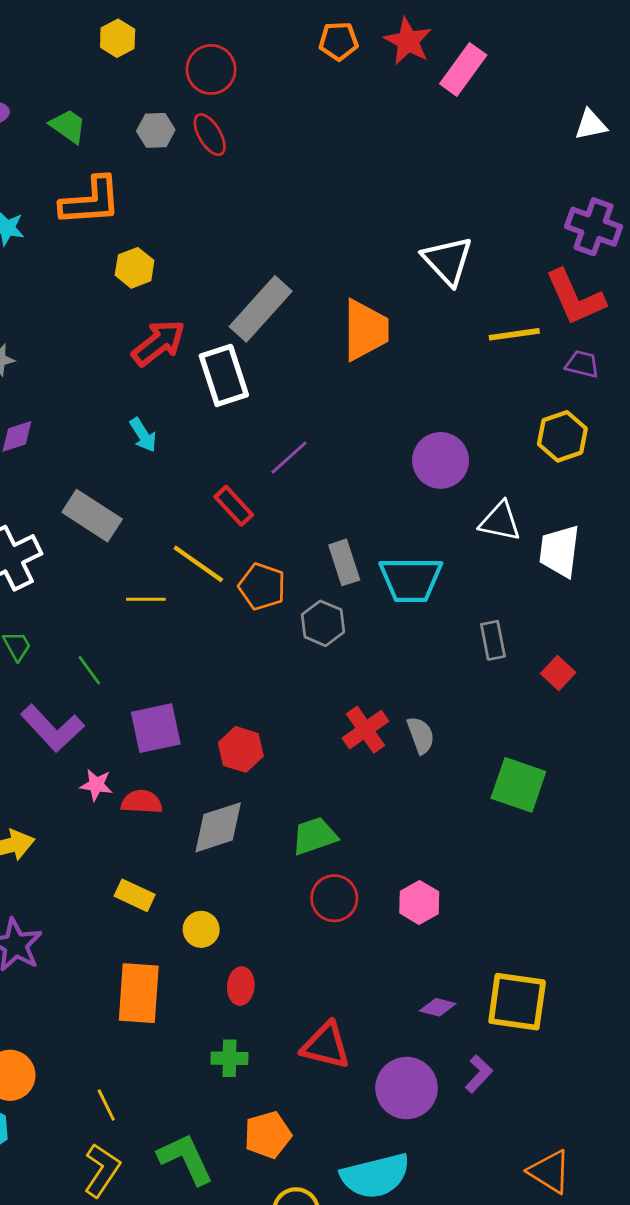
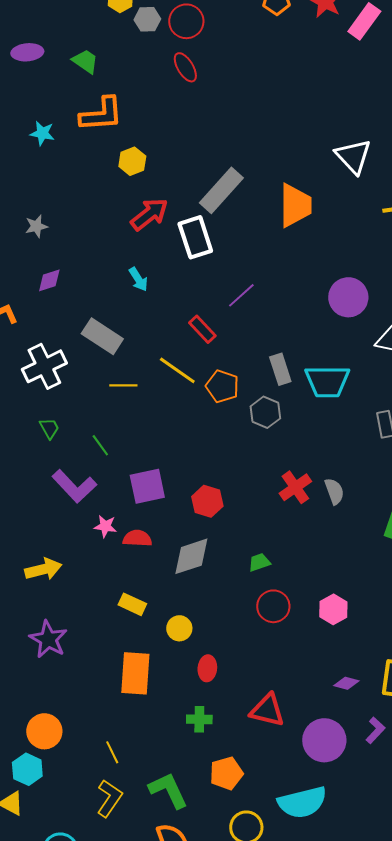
gray hexagon: (156, 130) -> (147, 19), moved
yellow line: (146, 599) -> (123, 385), moved
green trapezoid: (314, 836) -> (259, 562), size x0.7

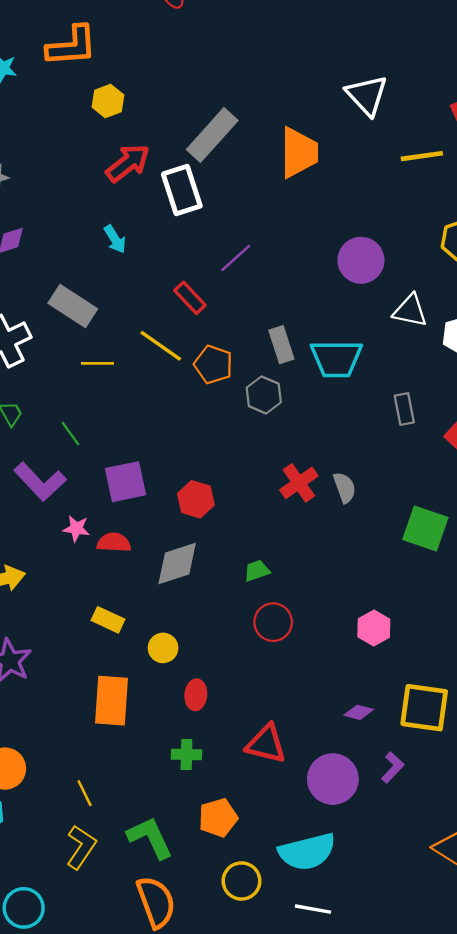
pink hexagon: (333, 609) -> (374, 628), moved

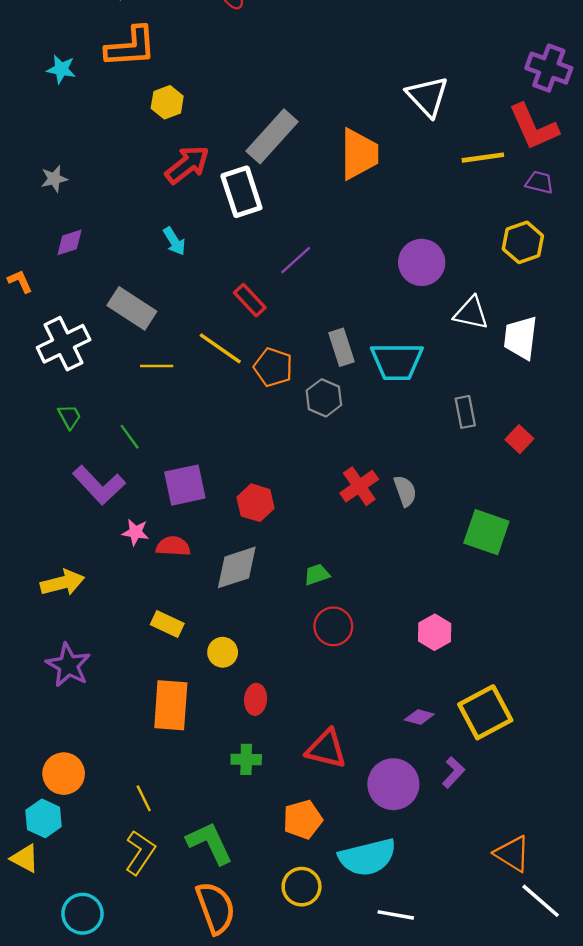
yellow square: (424, 708) -> (485, 712), turned -36
orange pentagon: (218, 818) -> (303, 820), moved
white line: (313, 909) -> (396, 915), moved

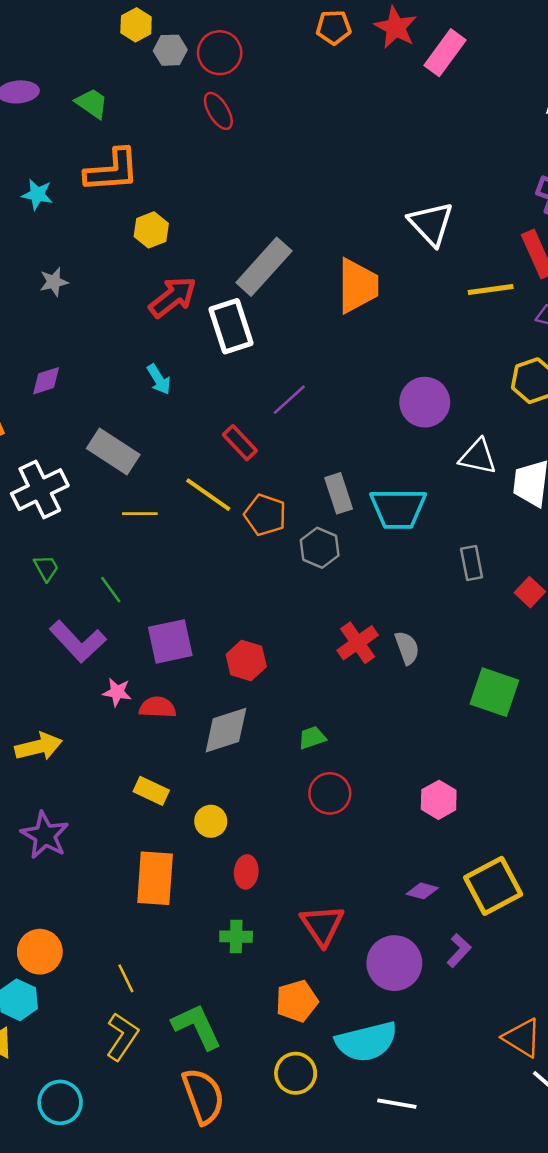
gray star: (54, 179) -> (54, 282), moved
red triangle: (326, 749) -> (322, 925), turned 42

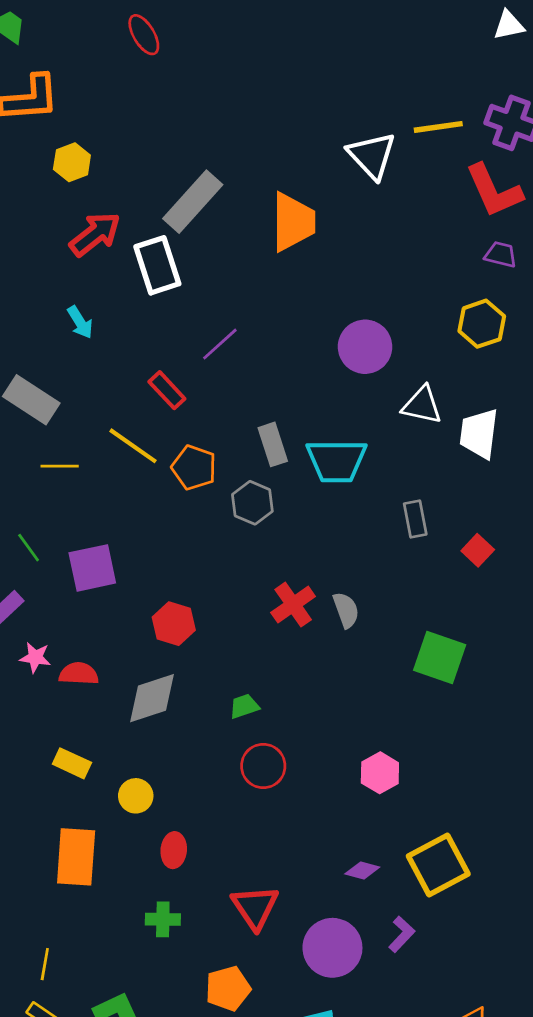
yellow line: (491, 289) -> (438, 127), moved
purple square: (170, 641) -> (92, 568), moved
yellow line: (126, 978) -> (45, 964), turned 36

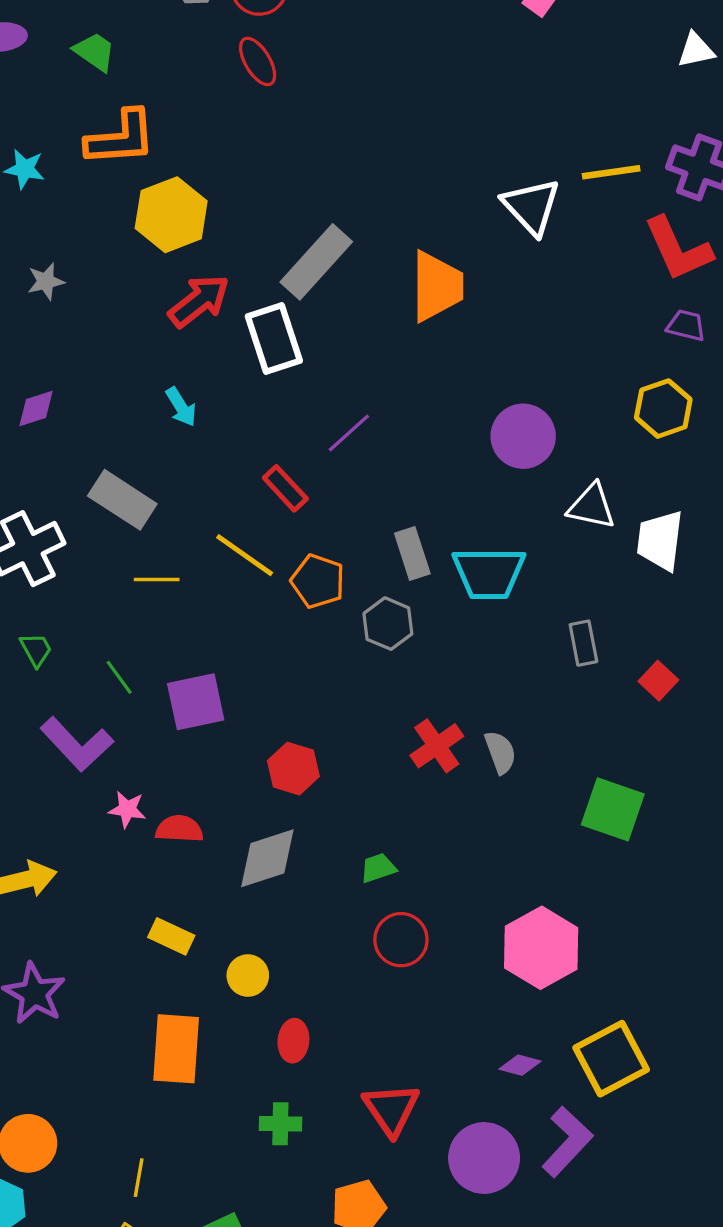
yellow hexagon: (72, 162) -> (171, 215), size x1.6
pink hexagon: (380, 773) -> (541, 948), size x1.6
purple L-shape: (402, 934) -> (567, 1142), size x1.6

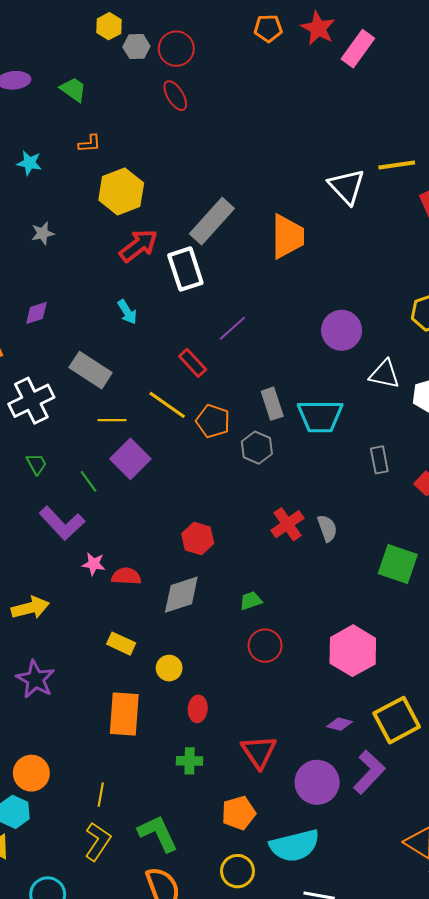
orange L-shape: (121, 138) -> (90, 144), size x0.5
purple square: (196, 702) -> (130, 459), moved, turned -33

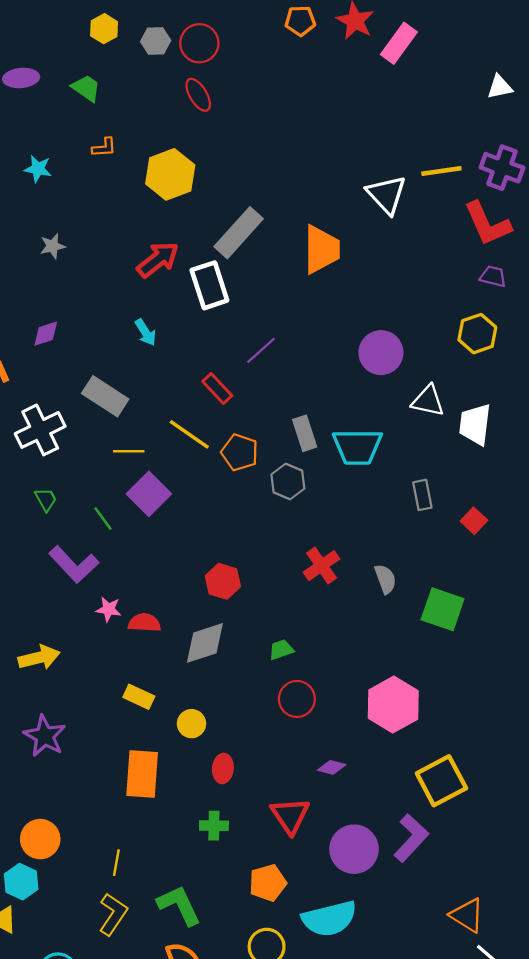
yellow hexagon: (109, 26) -> (104, 29), moved
yellow hexagon: (121, 192) -> (170, 174), moved
gray semicircle: (327, 528) -> (385, 579), moved
purple diamond: (340, 724) -> (332, 767), moved

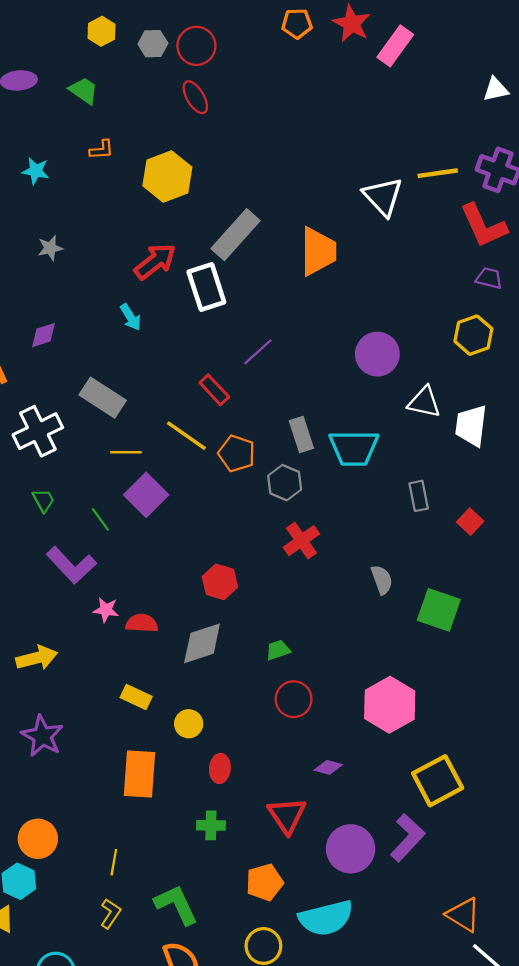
cyan arrow: (146, 332) -> (131, 317), moved
red cross: (322, 566) -> (301, 541), moved
yellow L-shape: (113, 914) -> (110, 914), size x0.7

